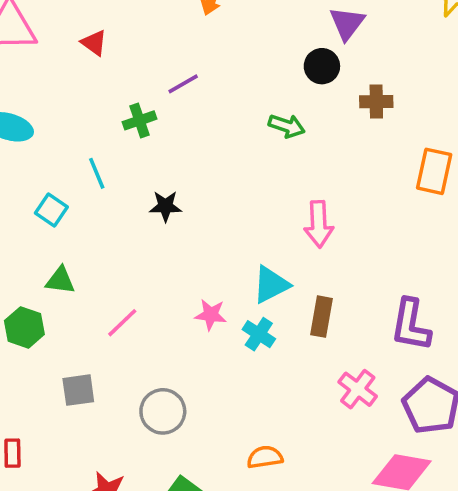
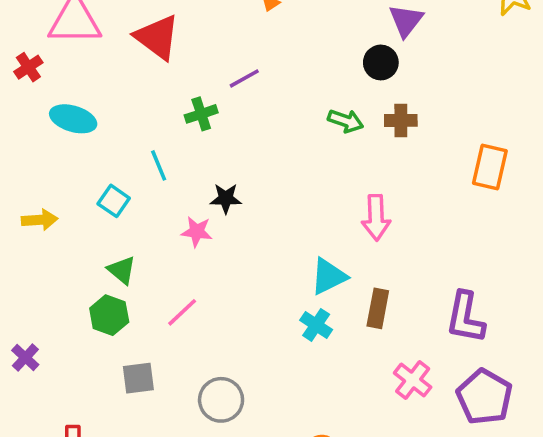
red triangle: (94, 43) -> (157, 37), size x1.8
brown cross: (376, 102) -> (401, 120), moved
green triangle: (60, 280) -> (122, 270), turned 32
pink star: (211, 315) -> (197, 232), moved
green hexagon: (24, 327) -> (109, 315), moved

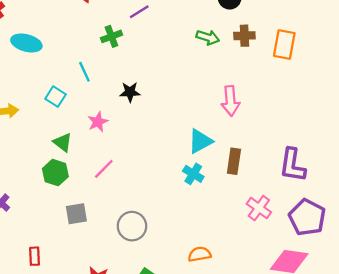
orange rectangle: (490, 167) -> (284, 45), moved
pink star: (197, 232) -> (98, 122), moved, turned -30

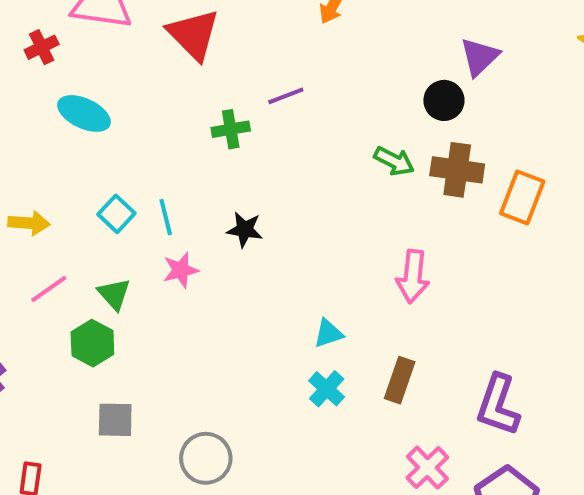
brown cross: (244, 36) -> (457, 170), size x1.4
cyan line: (84, 72) -> (166, 217), moved
cyan triangle: (200, 141) -> (328, 333), moved, size x0.7
pink line: (104, 169) -> (49, 289), moved

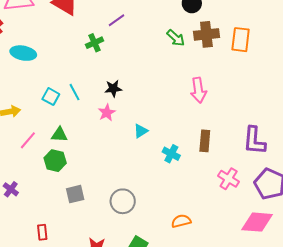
green arrow: (394, 161) -> (176, 38), turned 30
pink star: (181, 270) -> (107, 113), moved
green triangle: (114, 294) -> (59, 135), turned -30
cyan triangle: (328, 333) -> (141, 131), moved

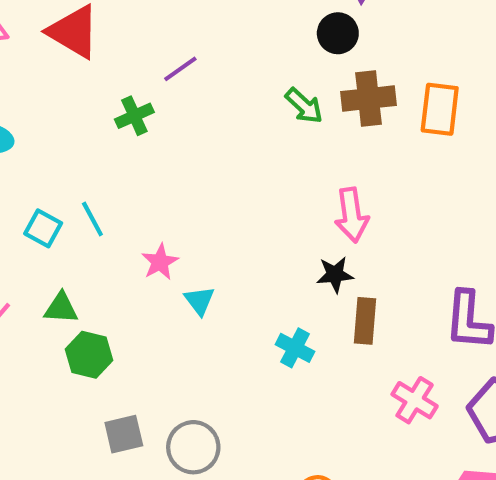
black star: (113, 88) -> (335, 274), moved
cyan triangle: (141, 131) -> (199, 301), moved, turned -35
green hexagon: (55, 161) -> (89, 355), moved
gray square: (75, 194) -> (124, 434), moved

